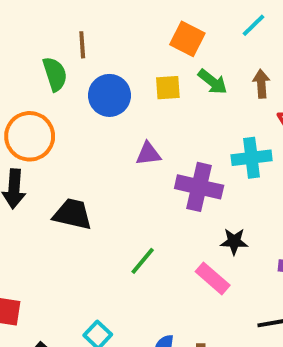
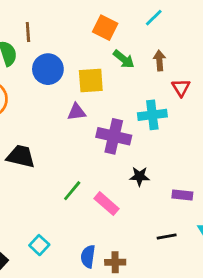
yellow square: (168, 88) -> (91, 81), moved, size x1.4
pink rectangle: (213, 278) -> (107, 204), moved

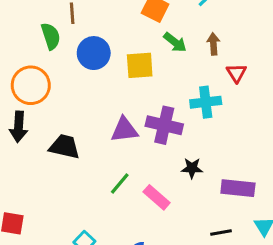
purple triangle: (77, 112) -> (124, 130), moved, size x1.4
purple rectangle: (182, 195) -> (238, 188), size x1.5

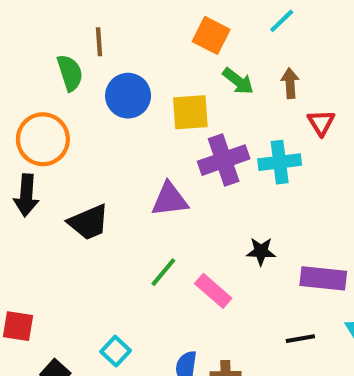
purple cross: (164, 125) -> (224, 160), moved, turned -32
black trapezoid: (65, 147) -> (89, 222), turned 144

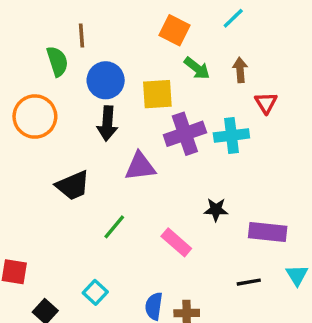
black arrow: (26, 195) -> (107, 123), moved
green line: (163, 272) -> (114, 227), moved

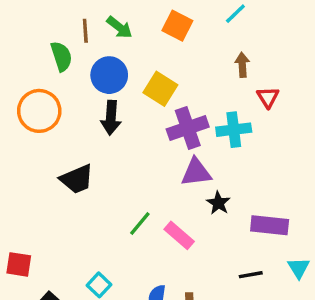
green arrow: (197, 68) -> (119, 27), moved
yellow square: (157, 94) -> (160, 89), turned 36
purple triangle: (140, 167) -> (196, 172), moved
black star: (216, 210) -> (218, 203), turned 30
green line: (114, 227) -> (140, 224), moved

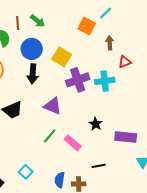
orange square: (177, 26) -> (87, 26), moved
red triangle: (268, 97) -> (125, 62), turned 40
purple triangle: (196, 172) -> (53, 106), moved, turned 30
black line: (251, 275) -> (99, 166), moved

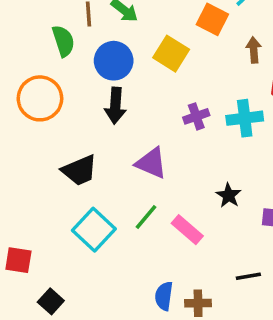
yellow square: (62, 57) -> (171, 54), moved
purple cross: (78, 80) -> (196, 116), size x0.6
black line: (99, 166) -> (248, 276), moved
cyan square: (26, 172) -> (94, 230), moved, size x1.6

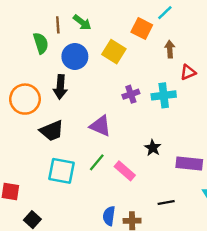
orange circle: (40, 98) -> (25, 99), moved
black arrow: (115, 106) -> (60, 87), moved
cyan square: (94, 230) -> (61, 171), turned -32

